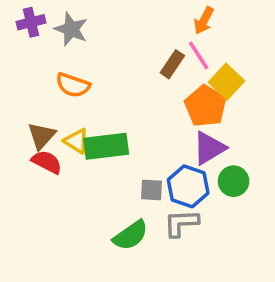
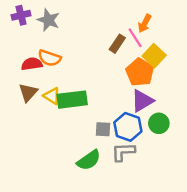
orange arrow: (204, 21) -> (145, 24), moved
red semicircle: (47, 162) -> (32, 64), moved, turned -36

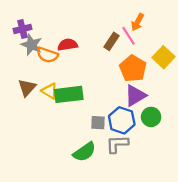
purple cross: (21, 15) -> (22, 29), moved
gray star: (48, 20) -> (31, 45), moved
yellow square: (154, 56) -> (163, 57), moved
red semicircle: (32, 64) -> (68, 45), moved

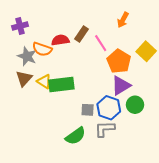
pink line: (128, 36) -> (101, 43), moved
brown rectangle: (112, 41) -> (82, 34), moved
gray star: (31, 45) -> (27, 56), moved

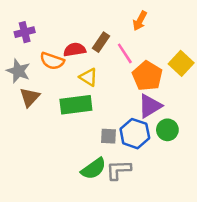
orange arrow: (123, 20) -> (140, 21), moved
gray star: (27, 56) -> (18, 71), moved
yellow triangle: (44, 82) -> (88, 77), moved
gray L-shape: (105, 129) -> (119, 170), moved

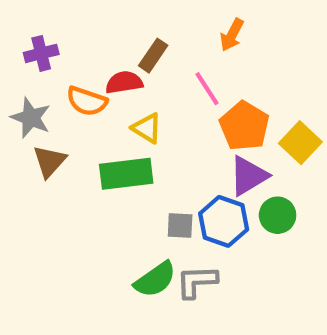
brown rectangle: (101, 42) -> (153, 56), moved
yellow square: (181, 63) -> (300, 143), moved

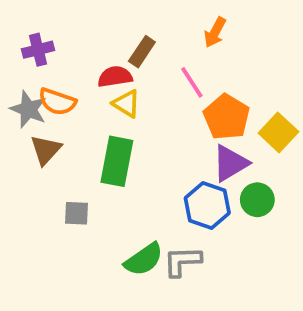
orange semicircle: (87, 101) -> (57, 102), moved
yellow triangle: (147, 128) -> (126, 104), moved
green rectangle: (126, 174) -> (117, 161), turned -72
gray square: (180, 226) -> (76, 213), moved

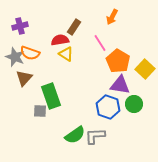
green rectangle: (117, 161) -> (51, 96), moved, turned -30
purple triangle: (230, 163) -> (120, 85), turned 40

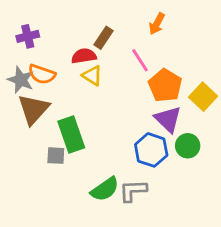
brown triangle: (24, 78) -> (33, 109), size x1.4
purple triangle: (120, 85) -> (168, 119), turned 35

